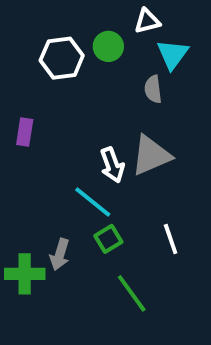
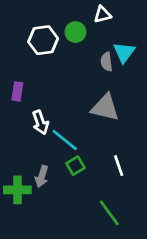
cyan triangle: (173, 54) -> (124, 52), moved
gray triangle: (151, 155) -> (105, 108), turned 36
white arrow: (112, 165) -> (40, 122), moved
green line: (132, 293) -> (109, 213), moved

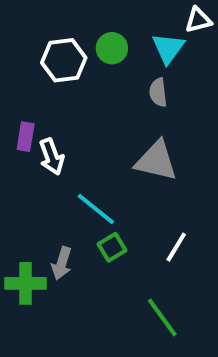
white triangle: (102, 14) -> (198, 20), moved
cyan triangle: (124, 52) -> (168, 48), moved
white arrow: (40, 122) -> (52, 157), moved
white line: (119, 166) -> (176, 247), turned 50

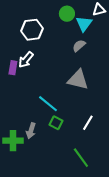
green circle: (112, 48) -> (67, 14), moved
gray semicircle: (158, 92) -> (79, 46), turned 56
white arrow: (52, 157) -> (26, 60), moved, turned 60
green square: (112, 247) -> (56, 123), turned -32

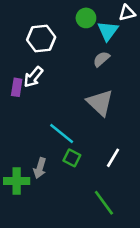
gray triangle: (78, 80) -> (100, 103), turned 30

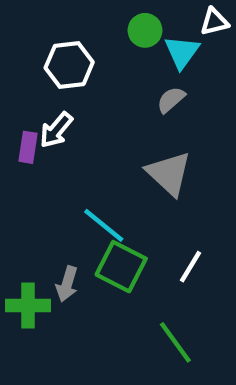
green square: (72, 158) -> (121, 267), size x1.6

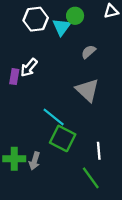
cyan triangle: (182, 52) -> (62, 27), moved
white hexagon: (69, 65) -> (36, 19), moved
white line: (191, 267) -> (99, 151), moved, turned -36
gray arrow: (67, 284) -> (34, 161), moved

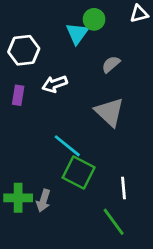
white hexagon: (36, 19) -> (24, 50), moved
white arrow: (29, 68) -> (55, 84), moved, turned 30

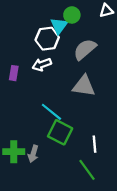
white hexagon: (24, 50) -> (47, 39), moved
gray semicircle: (111, 64) -> (85, 49), size x1.6
gray triangle: (109, 112) -> (84, 86), turned -35

